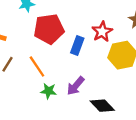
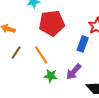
blue rectangle: (77, 46) -> (83, 44), moved

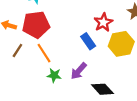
red pentagon: (52, 23) -> (36, 25), moved
blue rectangle: (83, 44) -> (88, 41), turned -56

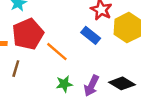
orange line: (44, 53) -> (57, 52), moved
purple arrow: (79, 71) -> (91, 86), moved

